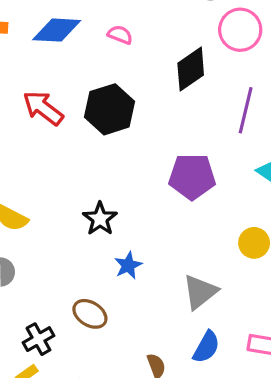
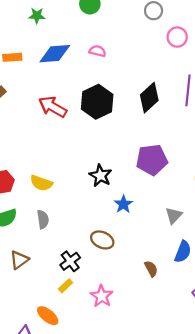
pink circle: (240, 30) -> (177, 37), size x0.7
black diamond: (191, 69) -> (149, 98), moved
purple pentagon: (192, 177) -> (152, 160), moved
gray triangle: (200, 292) -> (174, 215), size x0.7

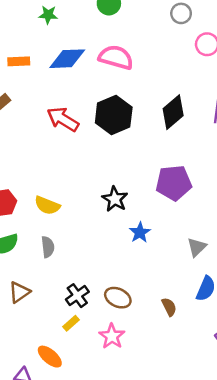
pink semicircle: (98, 51) -> (116, 57), size x1.8
brown ellipse: (102, 240) -> (118, 298), moved

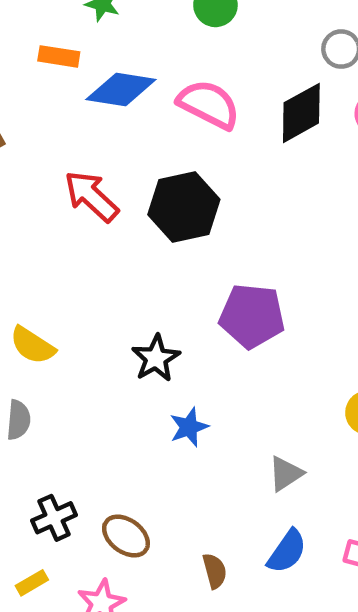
orange rectangle: (19, 61) -> (59, 56), moved
black diamond: (173, 112) -> (301, 113), moved
purple pentagon: (174, 183) -> (252, 316), moved
yellow rectangle: (71, 323) -> (32, 583), moved

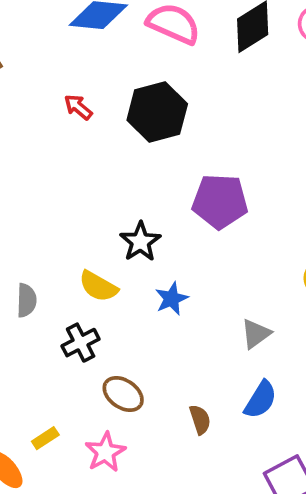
red arrow: (91, 196) -> (78, 107), size x0.6
yellow semicircle: (32, 345) -> (98, 286), moved
black cross: (54, 518) -> (81, 343), moved

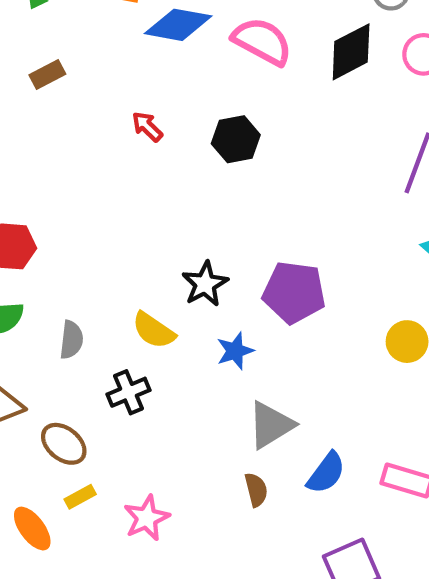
black hexagon: (157, 112) -> (236, 139), size x0.7
purple pentagon: (220, 201) -> (294, 292), moved
gray triangle: (256, 334) -> (271, 425), moved, size x1.4
brown ellipse: (123, 394) -> (64, 444), moved

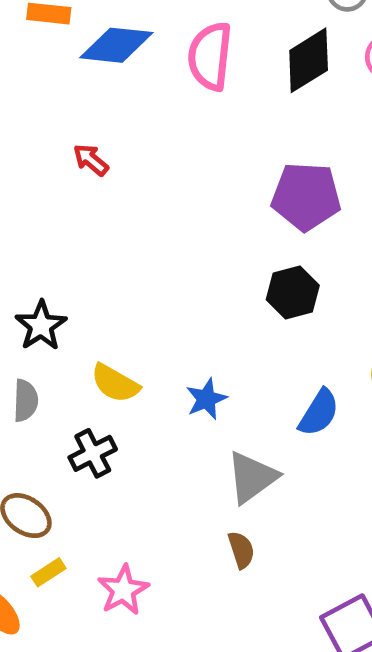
pink semicircle: (262, 41) -> (210, 56), turned -108
black hexagon: (236, 139) -> (293, 292), moved
black star: (205, 284) -> (41, 326), moved
purple pentagon: (294, 292) -> (306, 196), moved
blue semicircle: (326, 473) -> (319, 413), moved

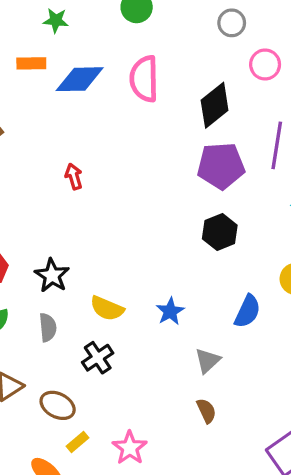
black diamond: (309, 60) -> (215, 105), moved
red arrow: (91, 160) -> (74, 176), moved, turned 40
gray triangle: (252, 477) -> (208, 361), size x0.7

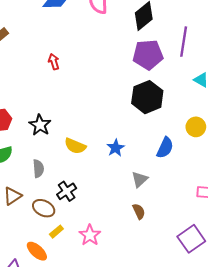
black hexagon: (220, 232) -> (147, 97), size x1.4
gray semicircle: (48, 327) -> (38, 168), moved
black cross: (98, 358) -> (67, 191), moved

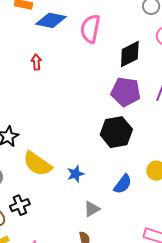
red arrow: (54, 62) -> (36, 62), moved
yellow semicircle: (75, 146) -> (37, 164), size x1.4

